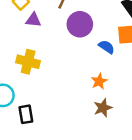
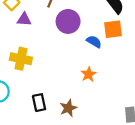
brown star: (103, 108) -> (68, 108), moved
black rectangle: (26, 114) -> (39, 103), moved

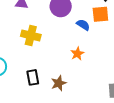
yellow cross: (21, 59) -> (31, 35), moved

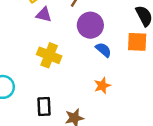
blue semicircle: (83, 25) -> (103, 50), moved

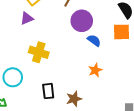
purple triangle: (44, 15) -> (27, 18), moved, turned -32
yellow cross: (49, 55) -> (39, 52), moved

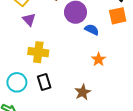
purple triangle: (27, 18) -> (29, 20), moved, turned -40
black rectangle: (48, 91) -> (44, 82), moved

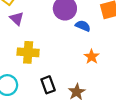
black rectangle: (44, 82) -> (48, 85), moved

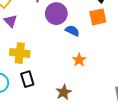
black rectangle: (48, 85) -> (27, 79), moved

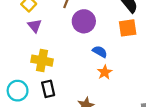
blue semicircle: (72, 31) -> (100, 52), moved

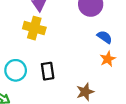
yellow cross: (42, 61) -> (34, 28), moved

